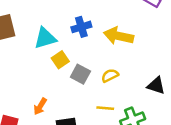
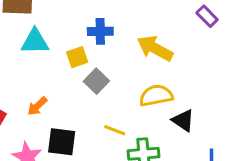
blue cross: (81, 27) -> (100, 31), moved
cyan triangle: (45, 38) -> (35, 42), moved
yellow semicircle: (110, 76) -> (156, 96), moved, size x1.5

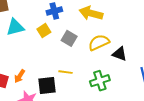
gray square: (96, 81) -> (69, 38), moved
orange arrow: (37, 106) -> (20, 76), moved
yellow line: (115, 130) -> (65, 72), moved

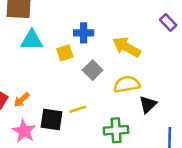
black triangle: (120, 54) -> (148, 104), turned 42
yellow line: (65, 72) -> (78, 109), turned -40

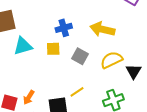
yellow square: (65, 53) -> (53, 49), turned 32

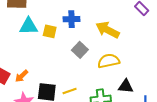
yellow square: (53, 49) -> (50, 31), moved
black triangle: (133, 71) -> (126, 86), moved, turned 49
yellow line: (77, 92) -> (70, 91), moved

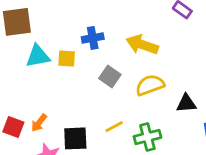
black triangle: (126, 86) -> (186, 103), moved
yellow line: (70, 91) -> (114, 127), moved

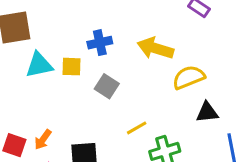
gray square: (110, 76) -> (107, 86), moved
yellow semicircle: (150, 85) -> (189, 77), moved
yellow line: (114, 127) -> (137, 128), moved

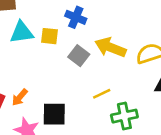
blue cross: (100, 43) -> (76, 17), turned 30
yellow arrow: (155, 48) -> (110, 47), moved

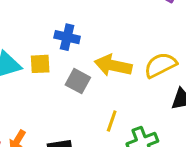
yellow line: (102, 94) -> (112, 121), turned -36

